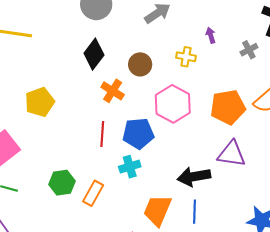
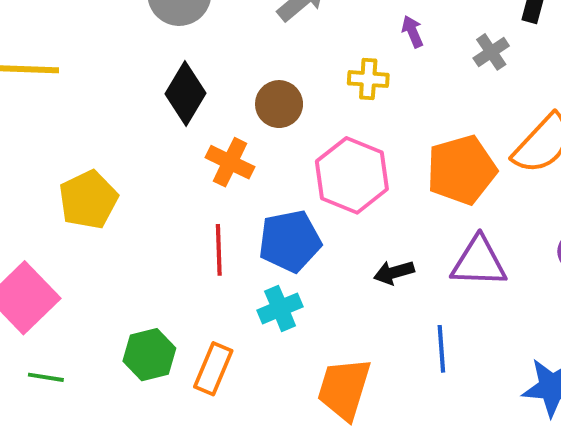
black arrow: (194, 177) -> (394, 272), moved, size x0.6
blue line: (194, 212) -> (441, 349), moved

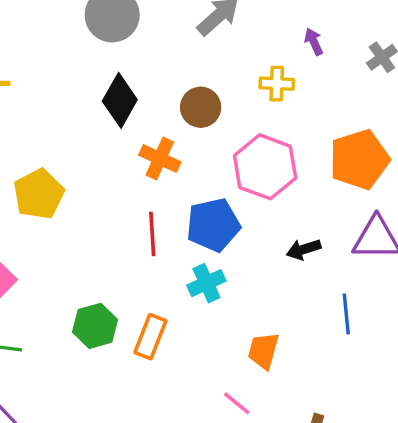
orange trapezoid: (344, 389) -> (263, 351), size x0.7

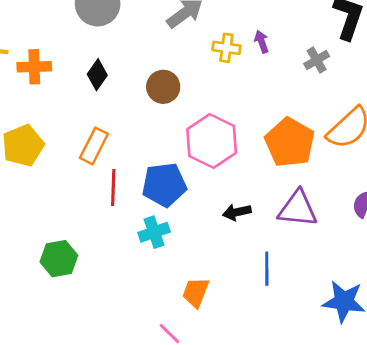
yellow cross: (277, 84) -> (226, 48), moved
black diamond: (120, 100) -> (97, 75), size x0.7
orange cross: (160, 158) -> (34, 67), moved, turned -32
orange pentagon: (359, 159) -> (290, 142), turned -30
orange rectangle: (150, 337) -> (94, 146), moved

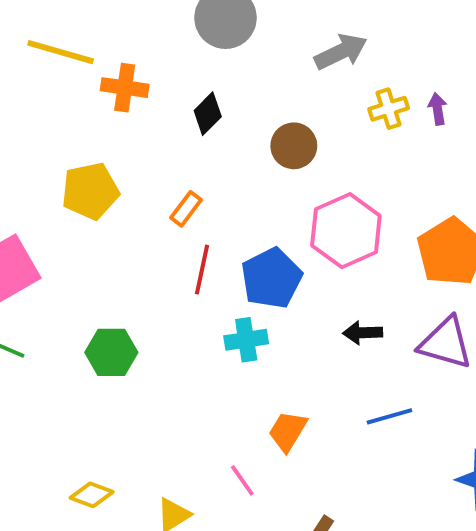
yellow cross: (226, 48) -> (389, 109), turned -36
orange rectangle: (94, 146) -> (186, 209), size x0.7
blue pentagon: (164, 185) -> (271, 278), turned -30
blue line: (267, 269) -> (389, 416), turned 64

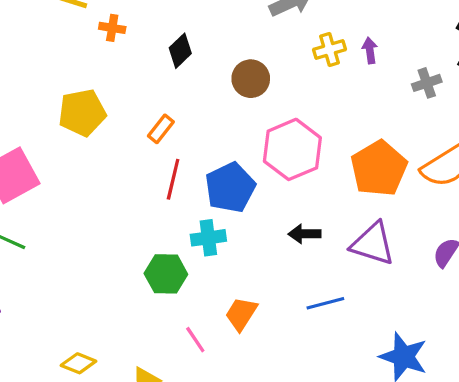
orange cross: (125, 88) -> (112, 28), size x0.7
green hexagon: (111, 352) -> (166, 274), moved
pink line: (242, 480) -> (195, 340), moved

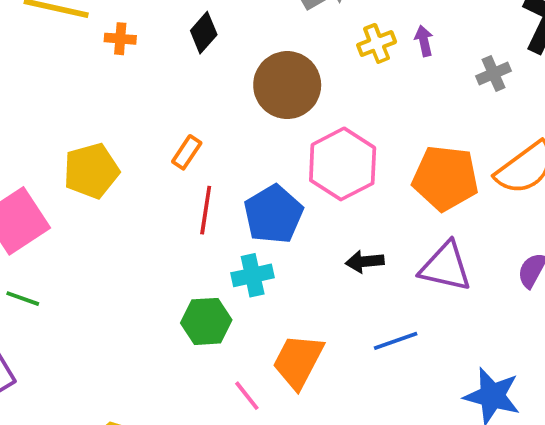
black diamond: (180, 51) -> (204, 33), moved
brown circle: (251, 79) -> (287, 85), size x1.5
yellow pentagon: (82, 113) -> (91, 171), moved
orange pentagon: (379, 168) -> (445, 178), turned -30
orange trapezoid: (241, 314) -> (298, 361), size x1.4

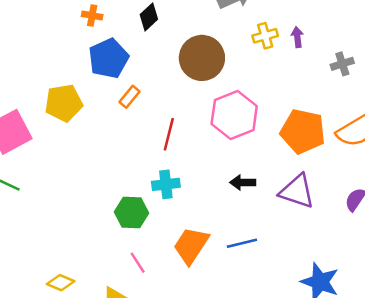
red line: (206, 210) -> (169, 134), moved
blue pentagon: (273, 214) -> (109, 58), moved
blue line: (396, 341) -> (242, 243), moved
pink line: (247, 396) -> (138, 263), moved

